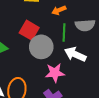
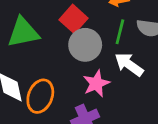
pink star: (55, 73) -> (96, 83), turned -30

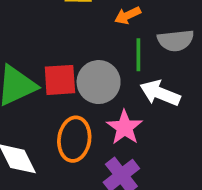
red square: (74, 19) -> (60, 80), moved, turned -32
orange ellipse: (40, 96) -> (74, 139), moved

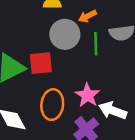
gray circle: (99, 82) -> (65, 34), moved
white arrow: (160, 93) -> (113, 111), moved

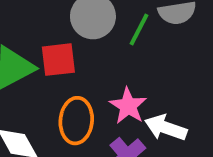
green line: (96, 44) -> (139, 29), turned 30

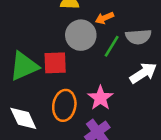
white arrow: (166, 128) -> (143, 73), moved, turned 124

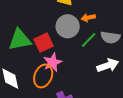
red square: (55, 63) -> (44, 43), turned -36
pink star: (100, 98) -> (53, 62), moved

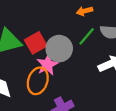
gray circle: (68, 26) -> (59, 49), moved

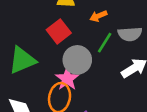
red square: (36, 43) -> (59, 31), moved

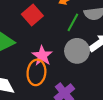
gray circle: (77, 60) -> (77, 51), moved

